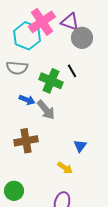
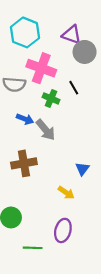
pink cross: (42, 22) -> (41, 68), moved, turned -36
cyan hexagon: (27, 36) -> (25, 32), moved
green cross: (51, 81) -> (51, 98), size x0.7

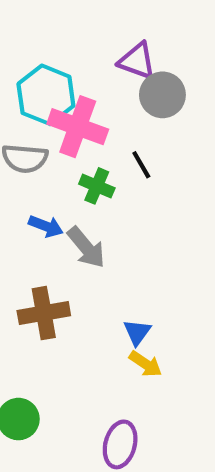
cyan hexagon: (25, 32) -> (46, 95), moved
blue triangle: (82, 169) -> (137, 332), moved
yellow arrow: (66, 193) -> (146, 364), moved

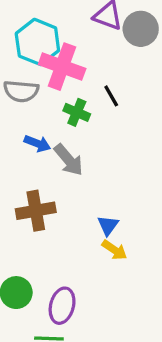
gray circle: (162, 95) -> (141, 29), moved
purple ellipse: (120, 444) -> (62, 306), moved

